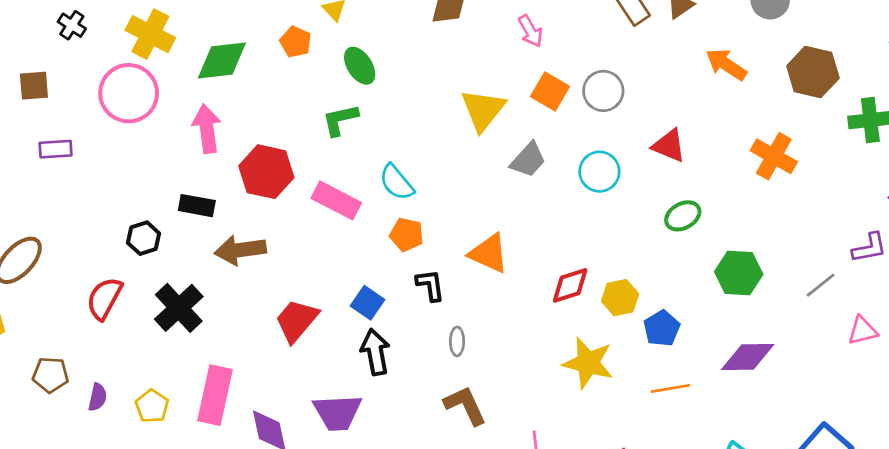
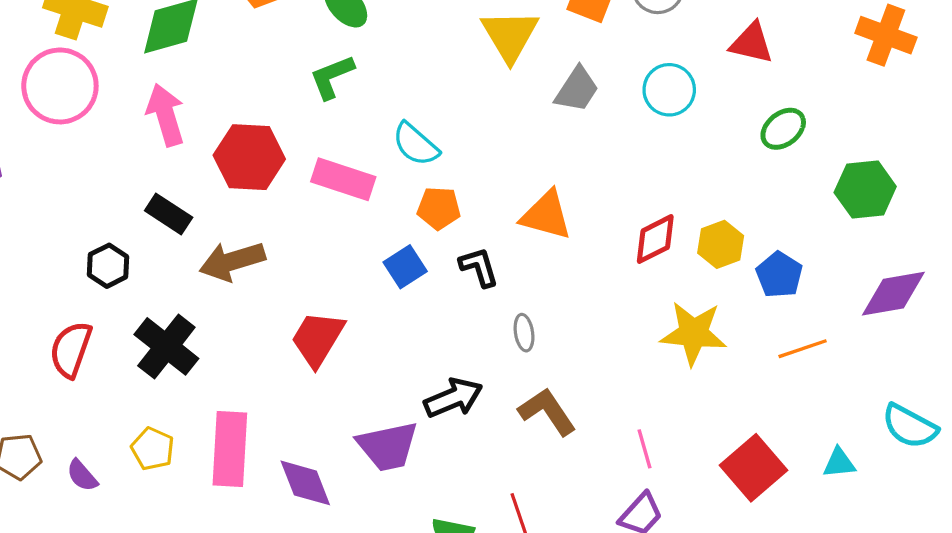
black rectangle: (197, 206) -> (169, 214), turned 32
blue square: (367, 303) -> (405, 267), moved, turned 32
black arrow: (375, 352) -> (453, 398), moved, turned 87
purple semicircle: (98, 397) -> (82, 475), turned 136
yellow pentagon: (152, 406) -> (153, 449), moved

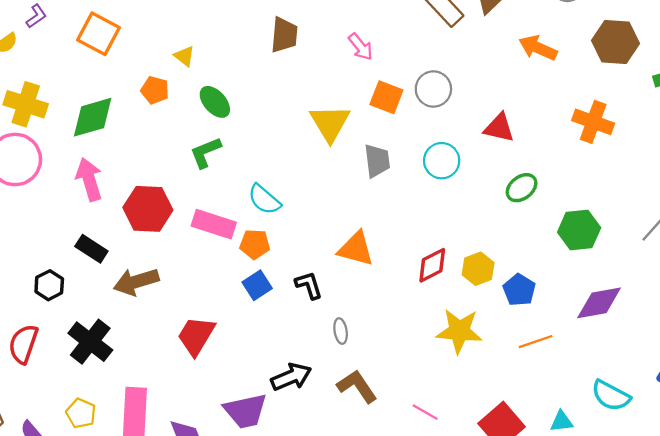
gray trapezoid: (577, 89) -> (377, 161), turned -40
orange pentagon: (439, 208) -> (255, 244), moved
pink line: (644, 449) -> (425, 412), turned -44

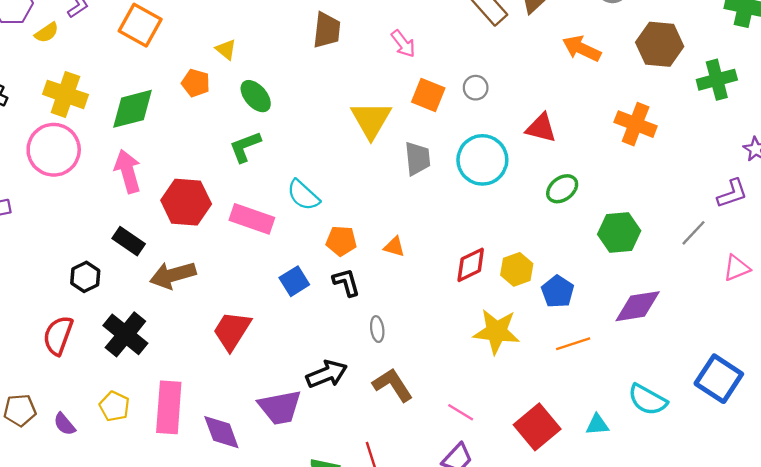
gray circle: (433, 89) -> (476, 88), size x0.7
cyan circle: (442, 161) -> (482, 160), size x1.4
orange pentagon: (255, 244) -> (341, 241), moved
orange triangle: (356, 249) -> (394, 247), size x0.6

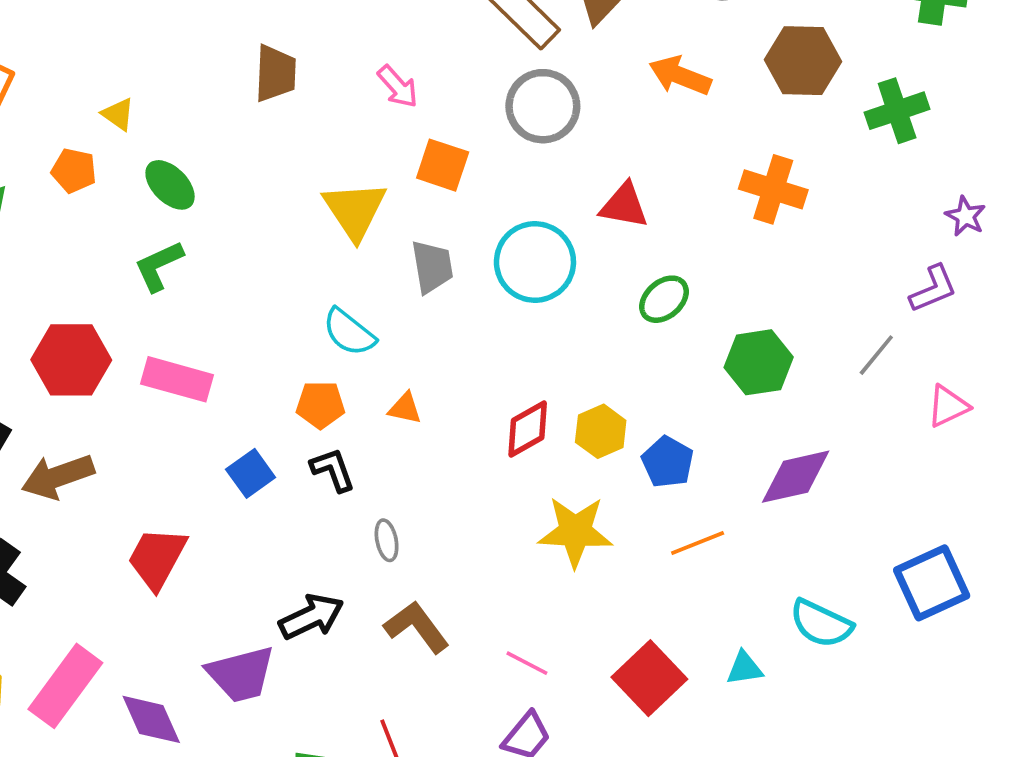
gray circle: (476, 88) -> (543, 106), moved, size x1.8
cyan semicircle: (303, 195) -> (349, 332), moved
blue square: (719, 379) -> (932, 583), turned 36
pink rectangle: (169, 407) -> (65, 686), turned 36

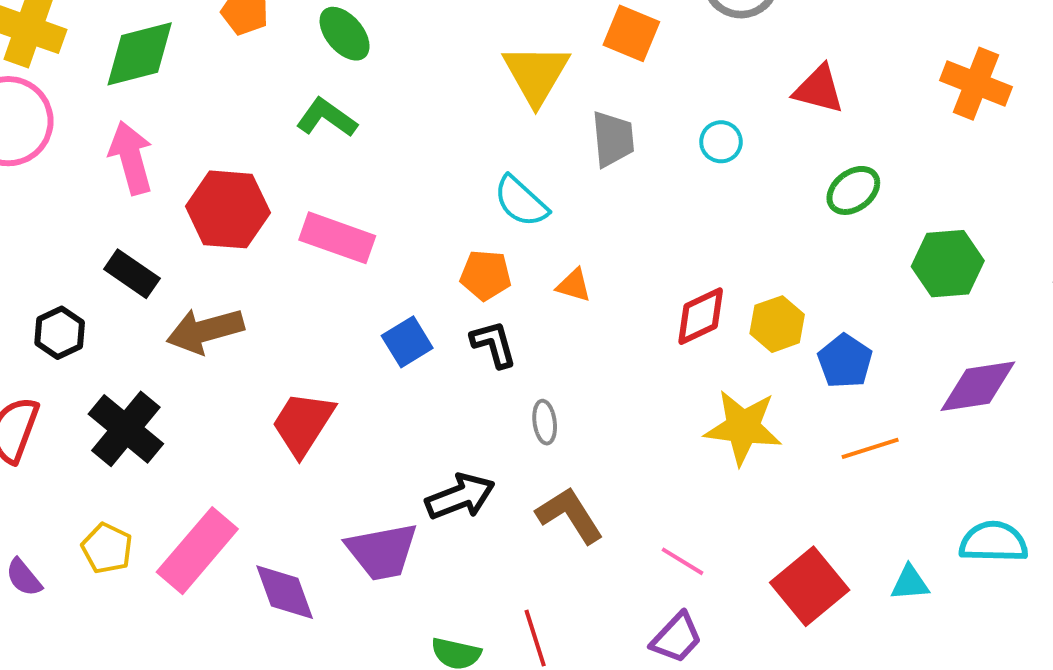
cyan circle: (535, 262) -> (721, 142), size x0.5
green L-shape: (159, 266) -> (327, 118), turned 56
cyan semicircle: (821, 624) -> (993, 542), turned 152

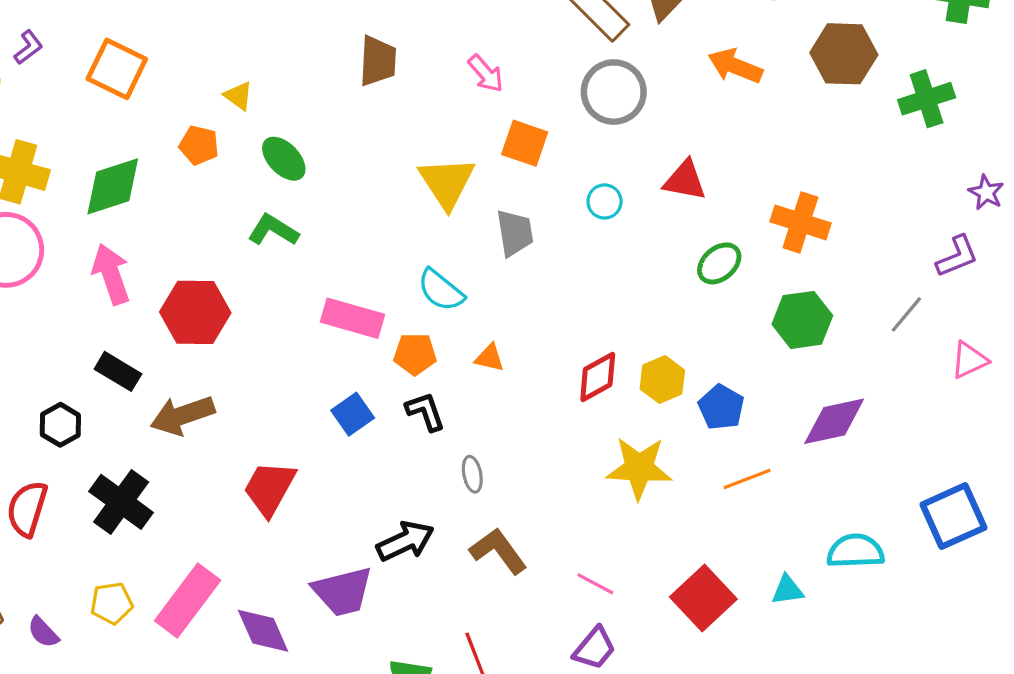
orange cross: (976, 84) -> (800, 222), moved
cyan circle: (721, 142) -> (605, 201), moved
pink rectangle: (337, 238) -> (352, 318), moved
yellow pentagon: (107, 548) -> (112, 603), turned -30

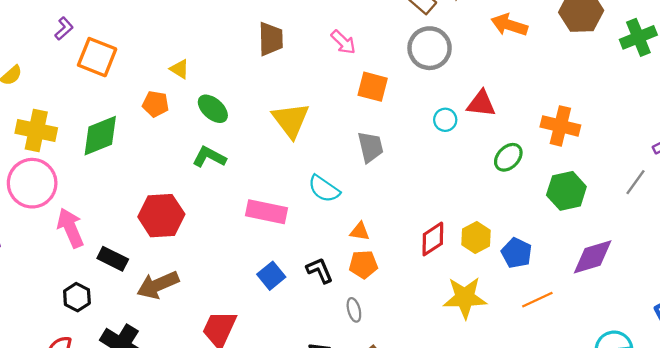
purple L-shape: (28, 47) -> (64, 29), moved
yellow triangle: (447, 182) -> (291, 120), moved
cyan circle: (605, 201) -> (445, 120), moved
pink arrow: (111, 274) -> (70, 228), moved
orange pentagon: (415, 354) -> (363, 264), moved

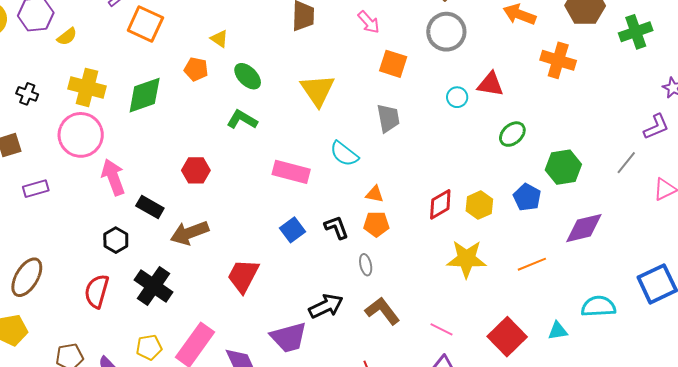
orange cross: (560, 126) -> (558, 60), moved
red hexagon: (161, 216) -> (196, 170), size x0.7
blue pentagon: (517, 253) -> (527, 197), moved

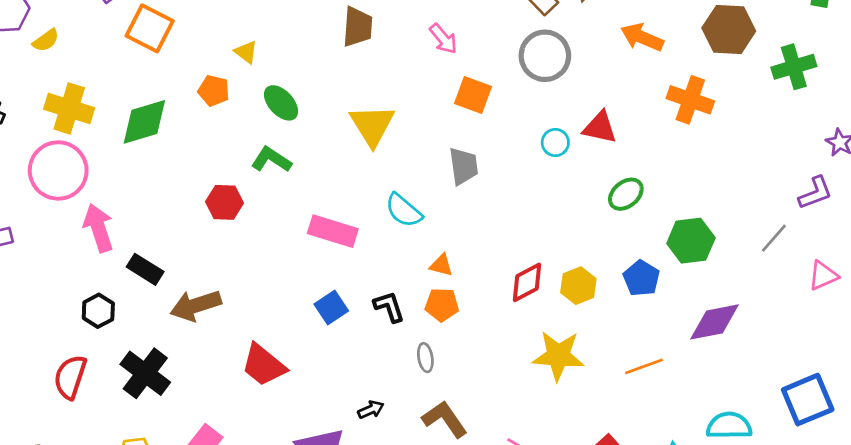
red hexagon: (196, 170) -> (224, 202), moved
red trapezoid: (243, 276) -> (264, 365), turned -81
black arrow: (326, 306) -> (371, 410), size x0.6

